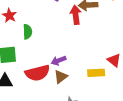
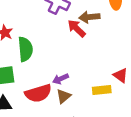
red arrow: (76, 15) -> (77, 28), turned -36
green semicircle: (28, 32) -> (25, 49), size x1.5

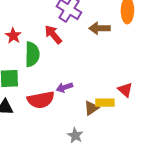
red arrow: (77, 28) -> (53, 35), moved
brown triangle: (64, 96) -> (91, 108), moved

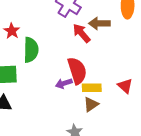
red arrow: (53, 35) -> (82, 33), moved
red semicircle: (41, 100) -> (77, 71), moved, turned -96
yellow rectangle: (105, 103) -> (92, 88), moved

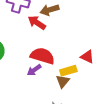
red semicircle: (77, 71) -> (42, 56), turned -40
yellow rectangle: (92, 88) -> (68, 71), moved

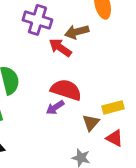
red triangle: (87, 57) -> (115, 138), moved
yellow rectangle: (68, 71) -> (113, 107), moved

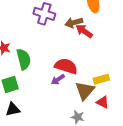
red arrow: (60, 48) -> (84, 31), moved
brown triangle: (91, 123) -> (85, 91), size x1.5

